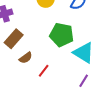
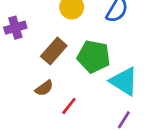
brown rectangle: (14, 39) -> (54, 51), moved

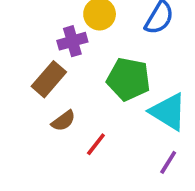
purple cross: (15, 28) -> (72, 41), moved
brown rectangle: (54, 51) -> (49, 79), moved

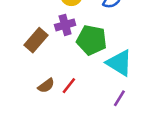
purple cross: (72, 41) -> (65, 25), moved
brown semicircle: (63, 121) -> (46, 86), moved

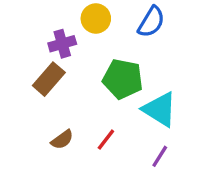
purple cross: (65, 25) -> (62, 44), moved
red line: (69, 86) -> (106, 140), moved

